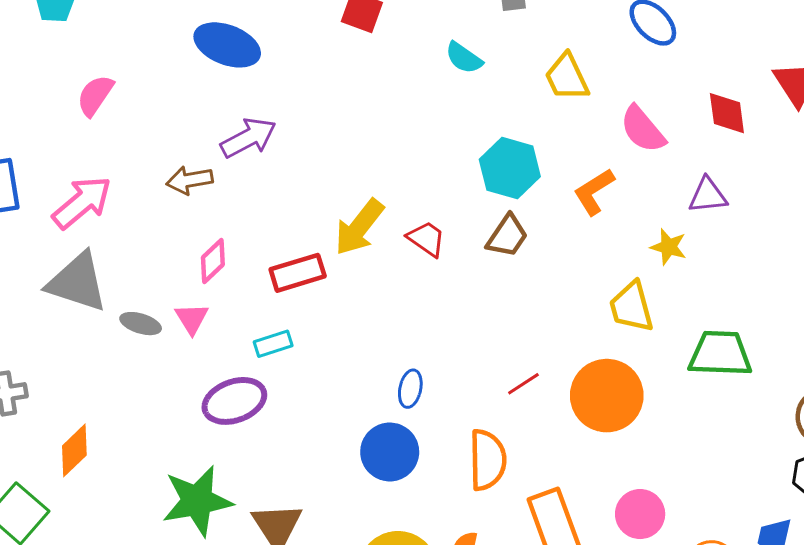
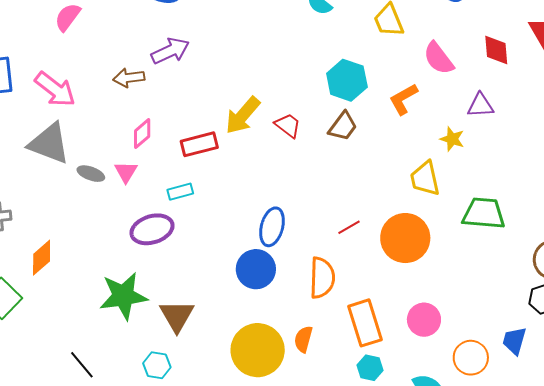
pink arrow: (82, 202) -> (55, 89), turned 75
blue ellipse: (410, 389) -> (272, 227), size x1.5

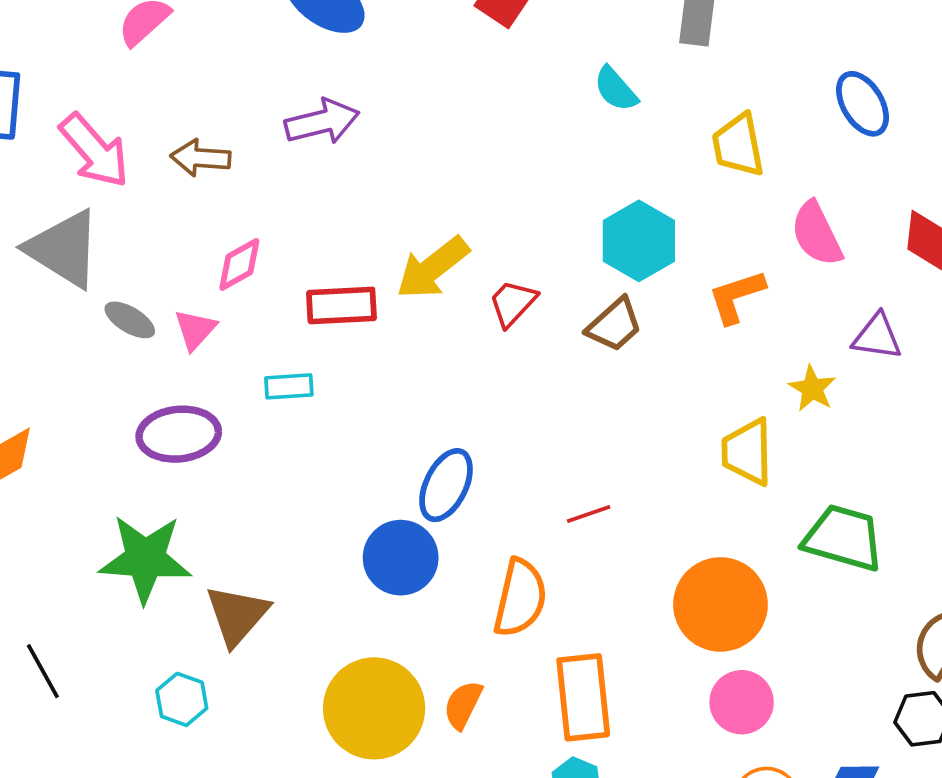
brown arrow: (129, 78) -> (201, 158), moved
red trapezoid: (288, 125) -> (513, 303), turned -96
purple ellipse: (152, 229) -> (179, 434), moved
orange circle: (405, 238) -> (720, 604), moved
pink circle: (424, 320) -> (742, 702), moved

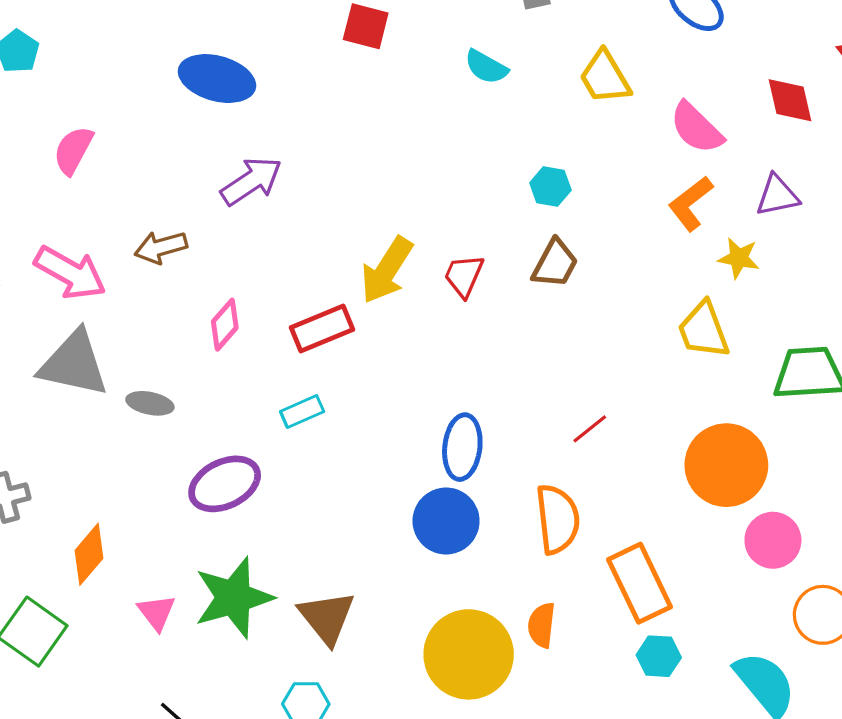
cyan hexagon: (639, 241) -> (550, 186), size x0.6
orange L-shape: (736, 296) -> (691, 203), moved
pink triangle: (195, 330) -> (156, 612), moved

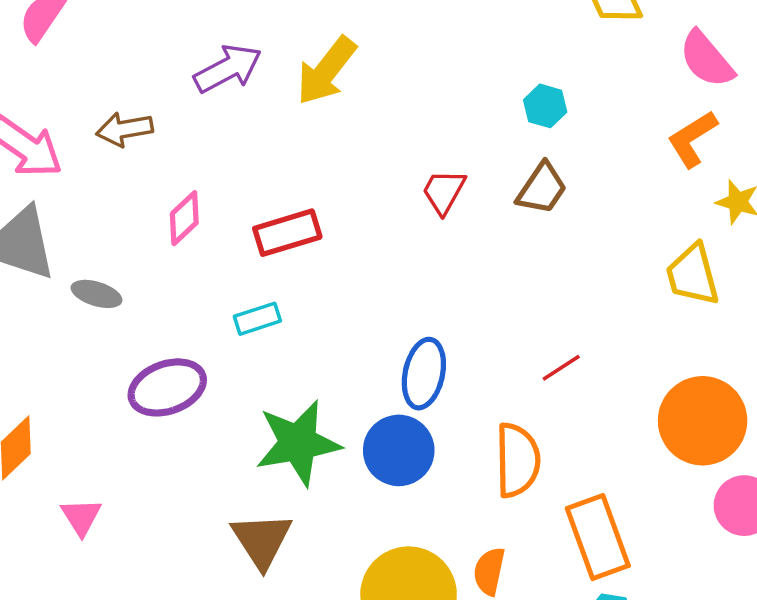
yellow arrow: (387, 270) -> (326, 71), moved
green star: (234, 598) -> (298, 443), moved

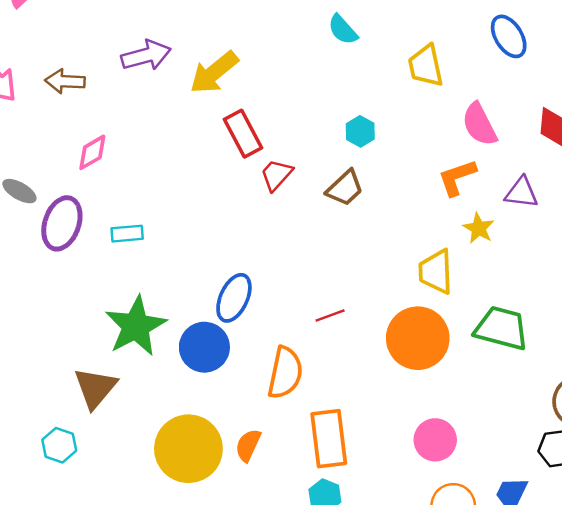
red rectangle: (287, 233) -> (243, 134), moved, turned 66
purple ellipse: (167, 387) -> (62, 223), moved, turned -64
orange circle: (703, 421) -> (418, 338), moved
green star: (298, 443) -> (136, 326), turned -30

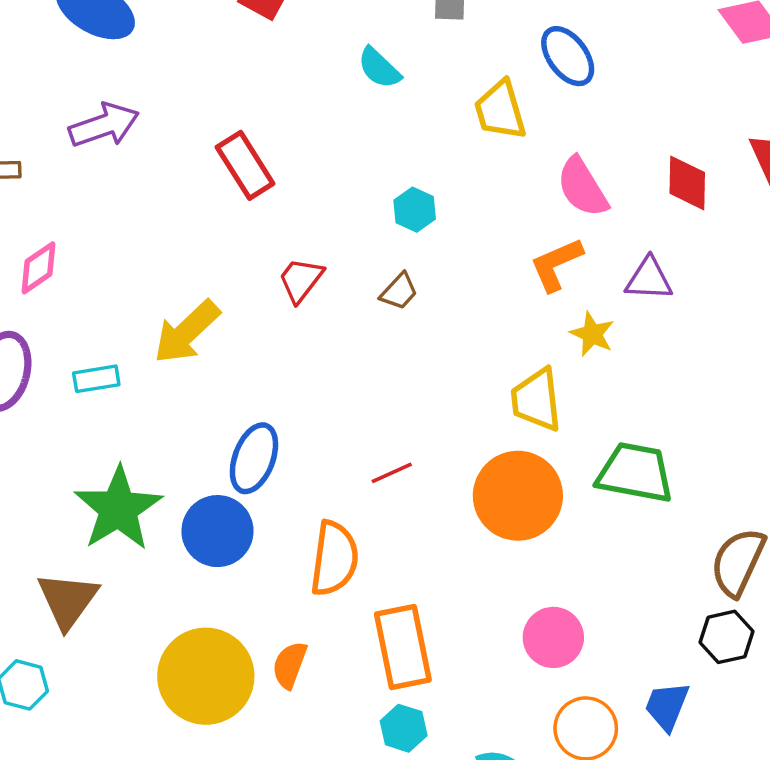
blue ellipse: (509, 36) -> (568, 56), moved
yellow arrow: (214, 73) -> (187, 332), moved
red rectangle: (243, 134) -> (245, 165), moved
brown trapezoid: (345, 188) -> (399, 291), size x0.7

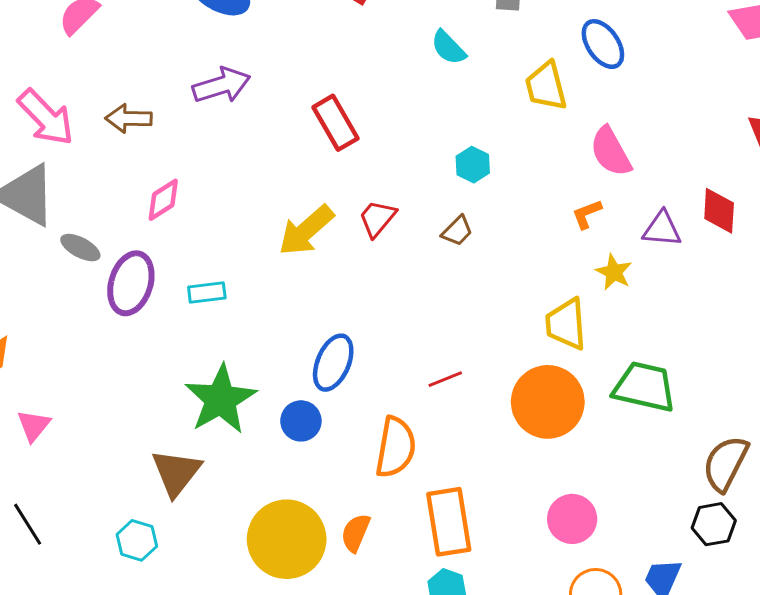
red diamond: (687, 183) -> (719, 211), moved
orange L-shape: (556, 264) -> (587, 214), size x0.7
yellow arrow: (187, 332) -> (306, 230), moved
blue circle: (217, 531) -> (301, 421), size x0.7

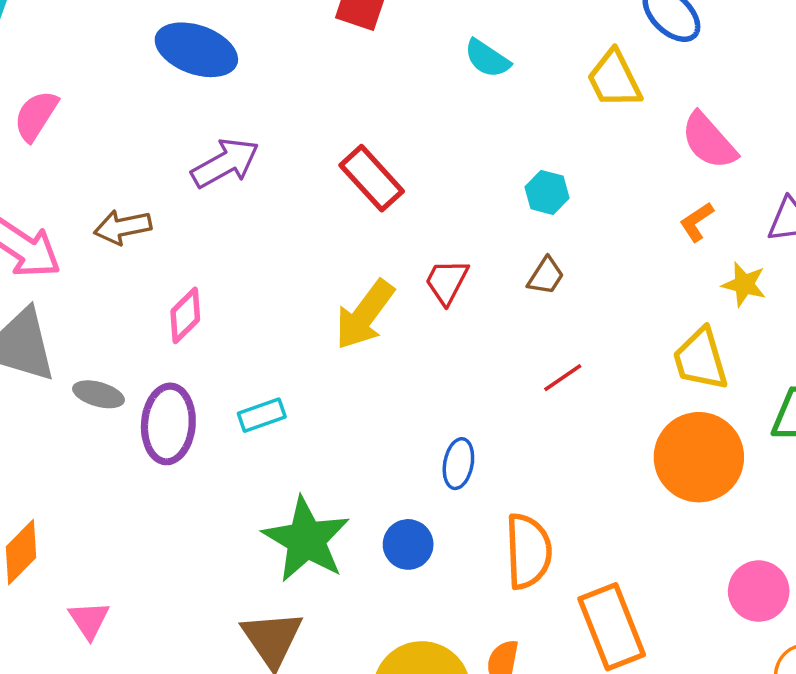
blue ellipse: (333, 363) -> (458, 464), moved, size x0.7
red line: (445, 379) -> (563, 378), moved

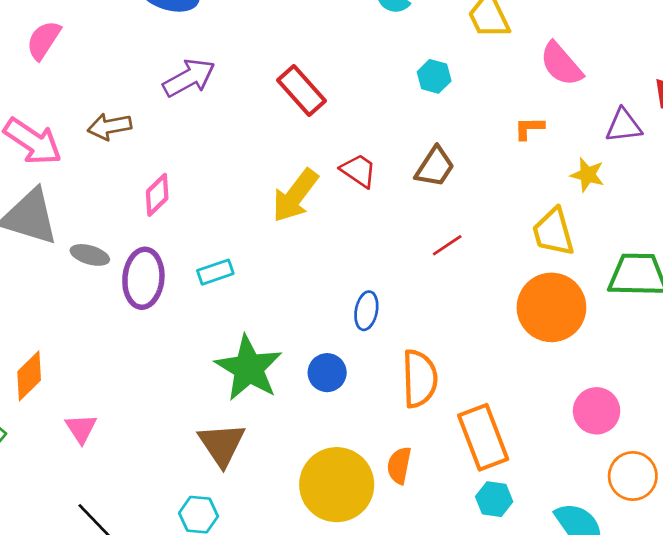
cyan hexagon: (547, 192) -> (434, 76), moved
orange L-shape: (697, 222) -> (529, 128), moved, turned 32
brown trapezoid: (546, 276) -> (435, 167), size x1.4
red trapezoid: (447, 282) -> (359, 171), turned 96

